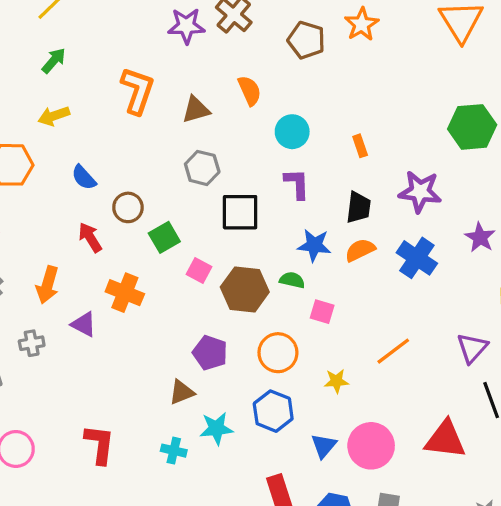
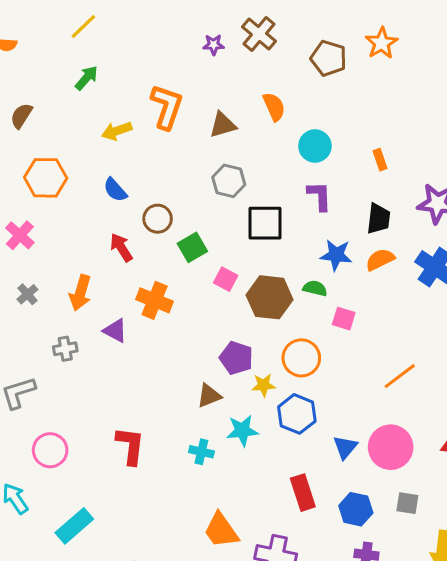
purple star: (186, 26) -> (214, 45), size x0.6
yellow arrow: (54, 116) -> (117, 131), moved
orange line: (393, 351) -> (400, 376), moved
yellow star: (336, 381) -> (263, 385), moved

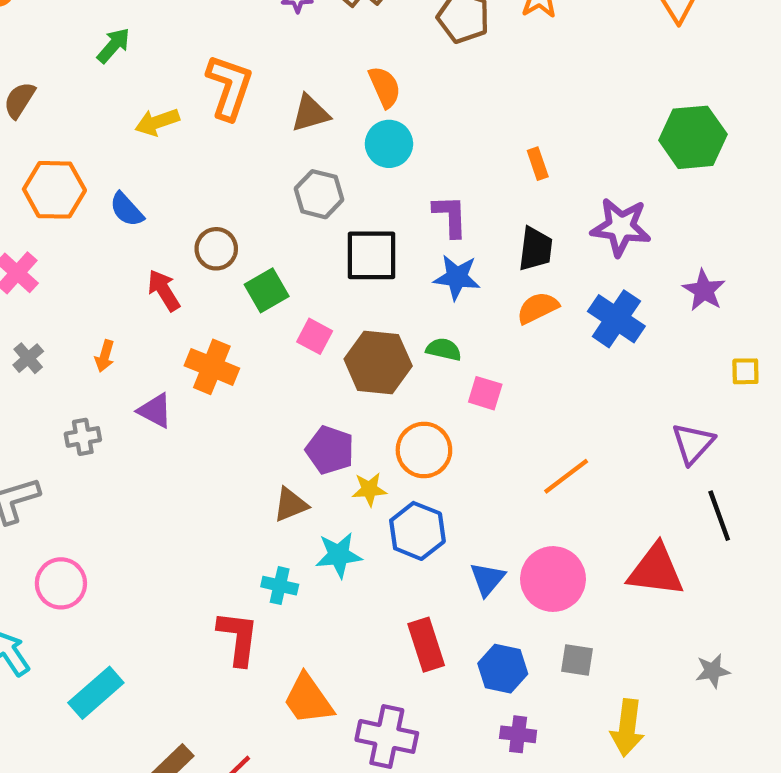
cyan circle: (315, 146) -> (389, 144), moved
blue semicircle: (115, 190) -> (127, 209), moved
blue star: (336, 255) -> (457, 277), moved
orange arrow: (80, 293) -> (105, 356), size x0.6
red L-shape: (130, 446) -> (238, 638), moved

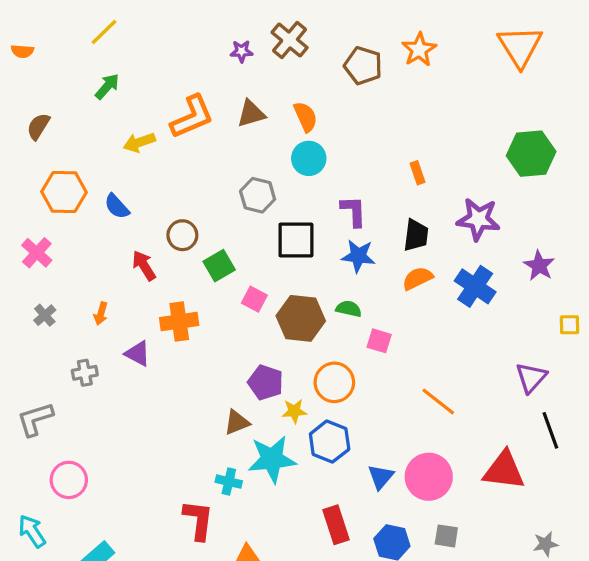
orange L-shape: (229, 87) -> (192, 117), turned 48
brown triangle: (310, 113) -> (251, 114), moved
orange cross: (212, 367) -> (179, 322), turned -30
orange line: (566, 476) -> (438, 402), turned 75
cyan star: (339, 555) -> (272, 459), size x1.4

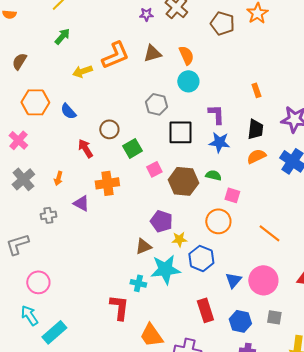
pink square: (254, 299) -> (154, 169), turned 35
gray cross: (45, 315) -> (23, 179), size x1.6
orange circle: (334, 382) -> (218, 221), moved
cyan arrow: (32, 531) -> (29, 315), moved

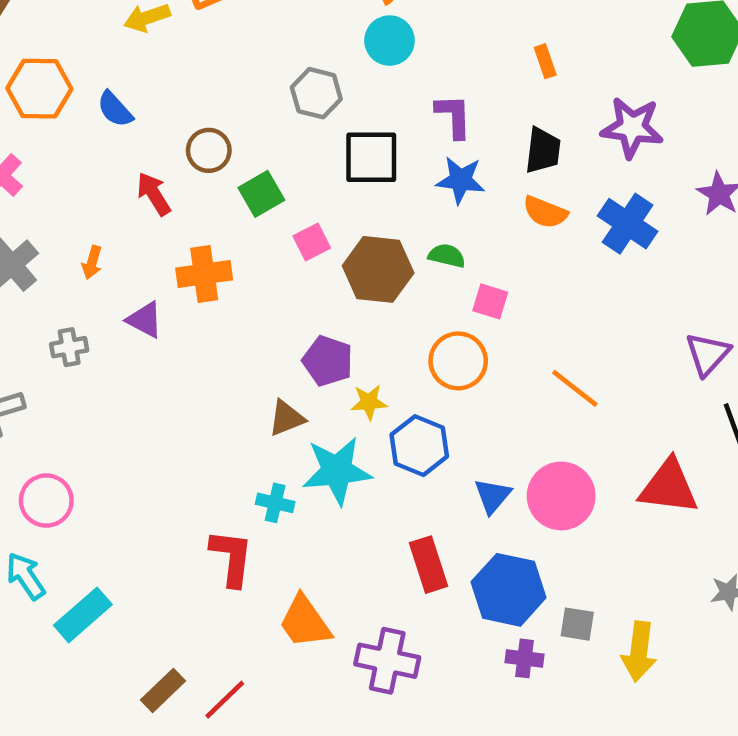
orange semicircle: (256, 156) -> (545, 212), turned -132
gray square: (274, 317) -> (577, 624), moved
blue hexagon: (240, 321) -> (509, 590), size x1.4

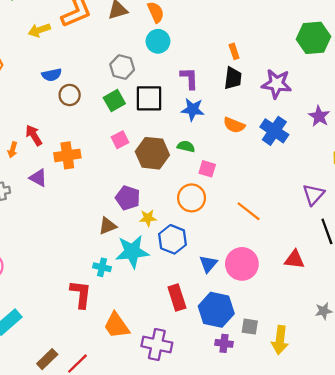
blue semicircle: (115, 109) -> (52, 75), moved, turned -60
black trapezoid: (543, 150) -> (233, 78), moved
red arrow: (154, 194) -> (34, 135), moved
green square: (261, 194) -> (114, 101), moved
red triangle: (669, 487) -> (294, 259), size x0.7

